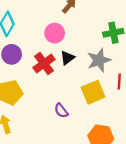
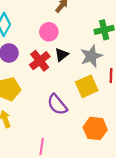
purple semicircle: (61, 111) -> (57, 105), size x1.5

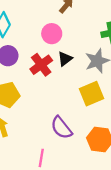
purple semicircle: (57, 105) -> (61, 128), moved

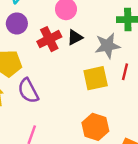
purple semicircle: (61, 128) -> (28, 91), moved

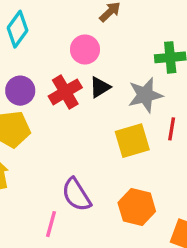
purple circle: (17, 23) -> (20, 91), moved
purple semicircle: (28, 91) -> (76, 195), moved

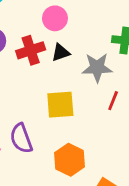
yellow square: (132, 141) -> (60, 105), moved

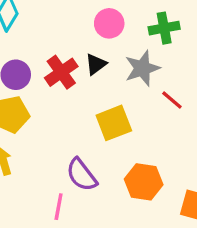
pink circle: (55, 18) -> (109, 23), moved
red line: (113, 101) -> (172, 100), turned -54

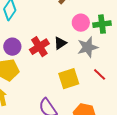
pink circle: (109, 23) -> (81, 23), moved
red line: (172, 100) -> (100, 74), moved

